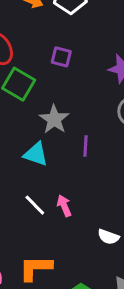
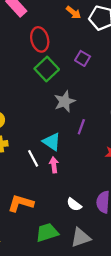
cyan triangle: (36, 154) -> (52, 142), moved
white semicircle: (108, 237) -> (74, 205), moved

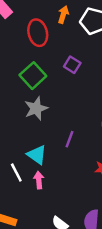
orange arrow: (73, 13) -> (63, 15), turned -112
red ellipse: (40, 39) -> (38, 33), moved
gray star: (65, 101) -> (36, 108), moved

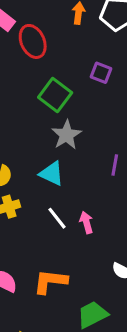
red ellipse: (38, 33) -> (33, 41), moved
cyan triangle: (37, 155) -> (52, 174), moved

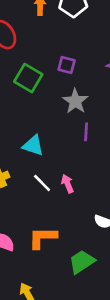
purple square: (101, 73) -> (67, 65), moved
gray star: (66, 135) -> (75, 101), moved

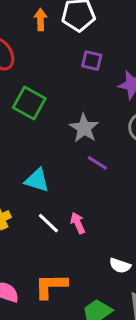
purple square: (67, 65) -> (92, 61), moved
purple line: (86, 132) -> (97, 163), turned -60

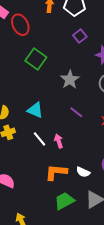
purple square: (92, 61) -> (80, 36), turned 32
purple line: (97, 163) -> (76, 112), moved
orange L-shape: (51, 286) -> (56, 172), moved

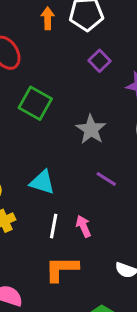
white line: (40, 139) -> (54, 226), turned 56
orange L-shape: (56, 172) -> (62, 269), moved

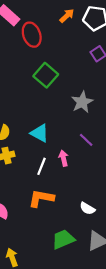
orange arrow: (48, 18) -> (67, 16), turned 35
pink arrow: (83, 226) -> (64, 158), moved

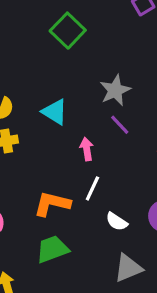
gray star: (82, 102) -> (115, 90), moved
white line: (41, 166) -> (92, 188), moved
green trapezoid: (63, 239) -> (52, 249), moved

